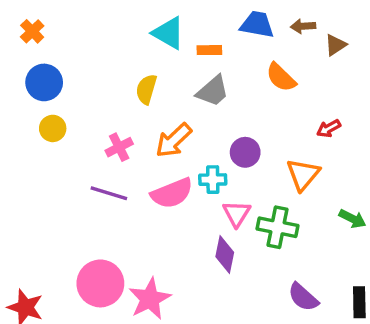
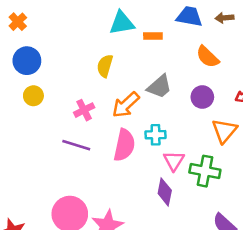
cyan triangle: (168, 33) -> (122, 23), turned -40
gray trapezoid: (213, 91) -> (159, 87), moved
purple circle: (245, 152) -> (202, 97), moved
pink semicircle: (172, 193) -> (124, 145), turned -56

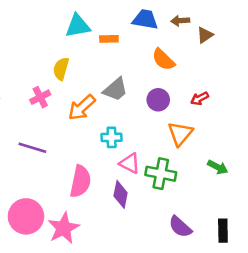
pink cross: (84, 110) -> (40, 97), moved
pink semicircle: (124, 145) -> (80, 181), moved
pink triangle: (174, 161) -> (130, 163), turned -35

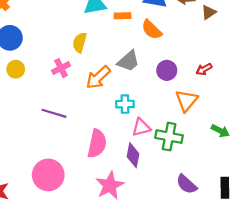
orange semicircle: (163, 60) -> (152, 30), moved
pink triangle: (130, 163) -> (141, 127), turned -42
pink star: (64, 228) -> (110, 185), moved

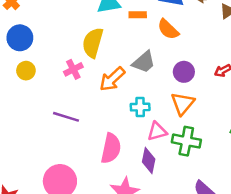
yellow semicircle: (80, 42) -> (93, 43), size x1.4
orange triangle: (187, 101) -> (183, 103), moved

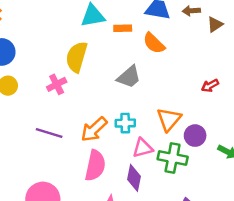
purple circle: (184, 72) -> (195, 136), moved
orange arrow: (112, 79) -> (94, 129), moved

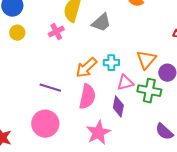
gray trapezoid: (129, 77) -> (101, 23), moved
purple line: (49, 133) -> (50, 88), moved

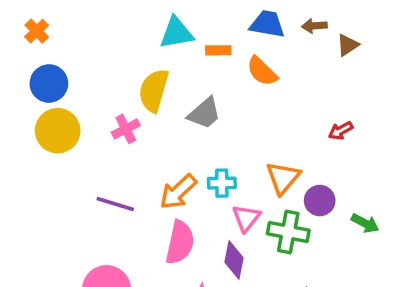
yellow circle: (17, 33) -> (58, 131), size x1.6
pink triangle: (125, 83) -> (246, 218), turned -36
purple line: (50, 88) -> (115, 204), moved

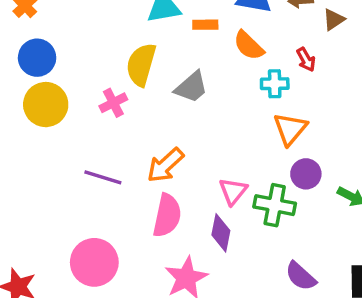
red arrow: (341, 131) -> (306, 59), moved, turned -90
orange triangle: (283, 178) -> (290, 129), moved
cyan cross: (222, 183) -> (275, 84), moved

